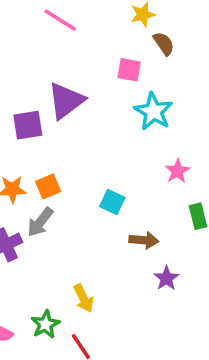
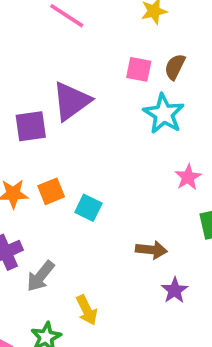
brown semicircle: (164, 44) -> (175, 67), moved, turned -120
cyan square: (112, 202) -> (88, 208), moved
gray arrow: (40, 222) -> (41, 276), moved

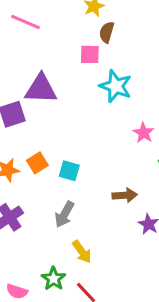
brown semicircle: (175, 67) -> (107, 32), moved
purple triangle: (71, 101) -> (41, 89), turned 48
gray arrow: (41, 276) -> (64, 214), moved

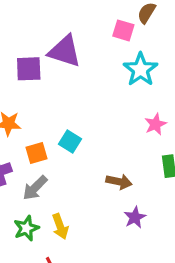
orange square: (37, 163) -> (37, 153), moved
gray arrow: (64, 214) -> (35, 188), moved
green star: (53, 279) -> (26, 228), moved

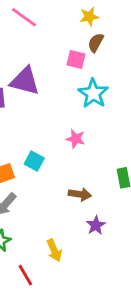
pink star: (155, 124) -> (76, 139), moved, turned -30
yellow arrow: (60, 226) -> (54, 250), moved

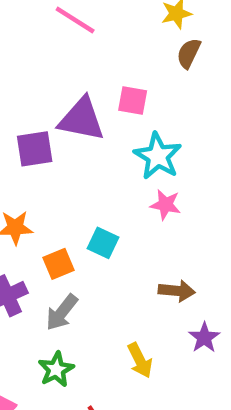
pink square: (76, 59) -> (133, 100), moved
cyan star: (93, 93) -> (158, 156), moved
yellow arrow: (54, 250) -> (140, 360), moved

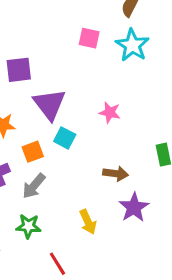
purple triangle: (82, 119) -> (49, 104), moved, turned 39
cyan star: (158, 156) -> (132, 45), moved
purple star: (204, 338) -> (134, 207), size x1.4
green star: (56, 369) -> (28, 226), turned 30

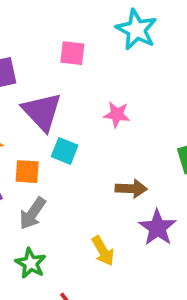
pink square: (89, 38) -> (72, 53), moved
orange square: (33, 152) -> (27, 172), turned 30
green star: (28, 226) -> (31, 263), turned 30

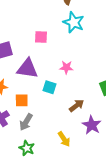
purple triangle: (42, 112) -> (27, 69), turned -35
cyan square: (65, 151) -> (49, 87), moved
brown arrow: (131, 189) -> (77, 106), turned -35

